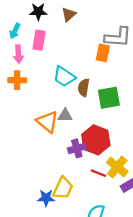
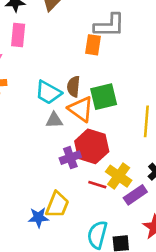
cyan trapezoid: (64, 77) -> (48, 92), moved
orange triangle: (47, 122) -> (81, 109), moved

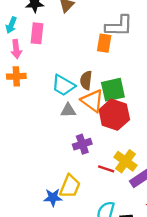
red hexagon: (92, 146) -> (114, 115), moved

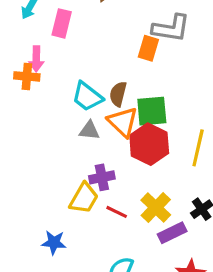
pink arrow: (16, 49) -> (36, 59), moved
red line: (106, 169) -> (117, 212), moved
yellow trapezoid: (70, 186) -> (84, 198), moved

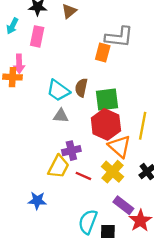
orange triangle: (123, 122) -> (120, 146), moved
purple rectangle: (172, 233) -> (123, 205), moved, turned 66

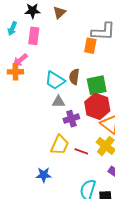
pink arrow: (19, 64) -> (20, 60), turned 56
purple cross: (71, 151) -> (71, 119), moved

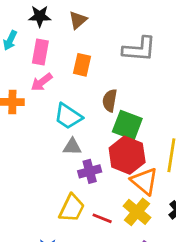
orange rectangle: (90, 46) -> (82, 65), moved
pink arrow: (20, 60) -> (42, 82), moved
brown semicircle: (74, 77) -> (110, 100), moved
green square: (97, 85) -> (127, 125), turned 30

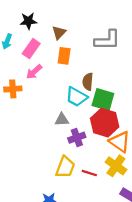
brown triangle: (78, 20) -> (59, 33), moved
pink rectangle: (40, 52) -> (31, 49), turned 30
cyan trapezoid: (68, 116) -> (77, 97), moved

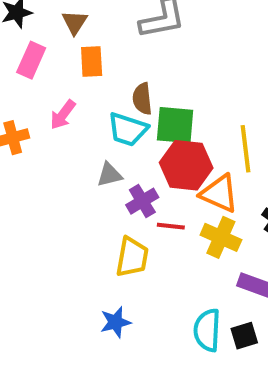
pink arrow: (34, 72) -> (63, 115), moved
red line: (89, 173) -> (171, 226), moved

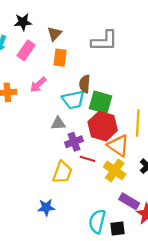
cyan trapezoid: (128, 129) -> (73, 100), turned -40

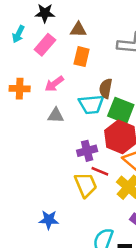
brown triangle: (55, 34) -> (78, 30), turned 42
gray triangle: (58, 123) -> (56, 116), moved
yellow trapezoid: (62, 172) -> (86, 185), moved, turned -50

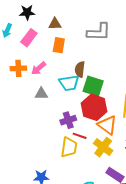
orange cross: (20, 89) -> (18, 68), moved
yellow trapezoid: (86, 185) -> (69, 147), turned 35

